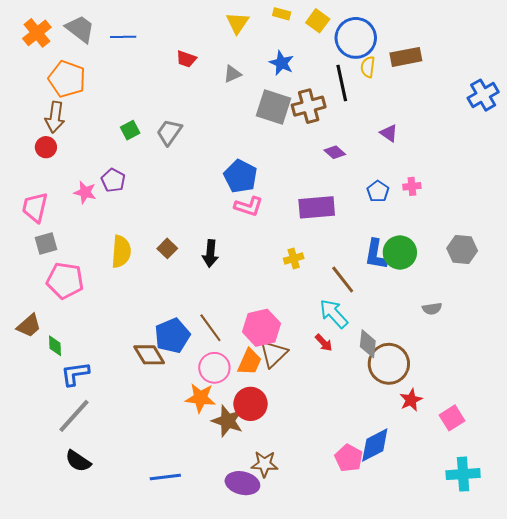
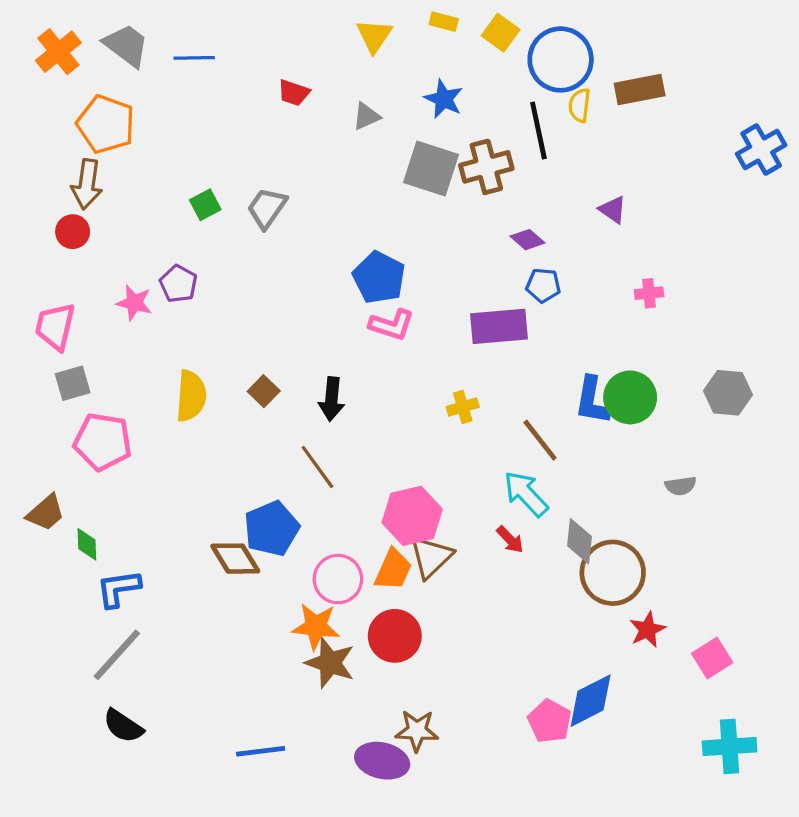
blue pentagon: (378, 191) -> (543, 285), moved, turned -30
brown line: (210, 328) -> (317, 467), moved
brown star: (227, 421) -> (330, 663), moved

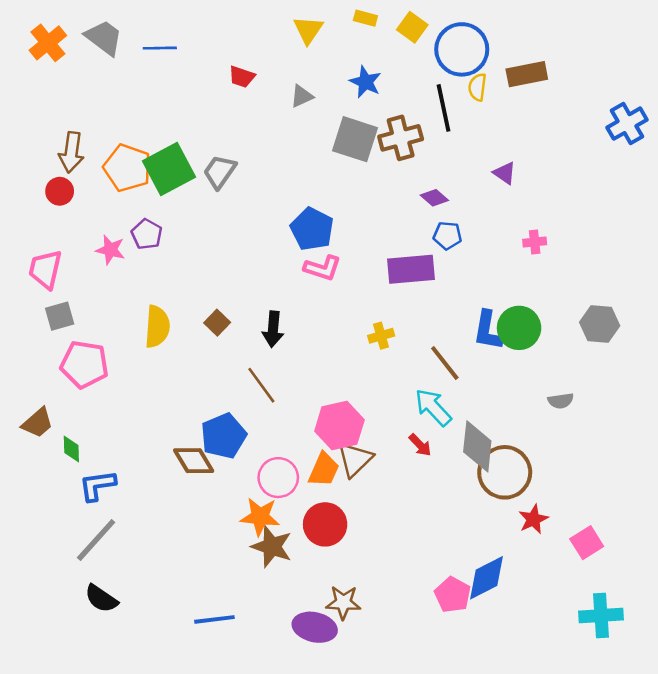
orange pentagon: (106, 124) -> (127, 168), moved
green square: (205, 205) -> (169, 169), size x2.0
gray diamond: (580, 541) -> (477, 446), size x1.4

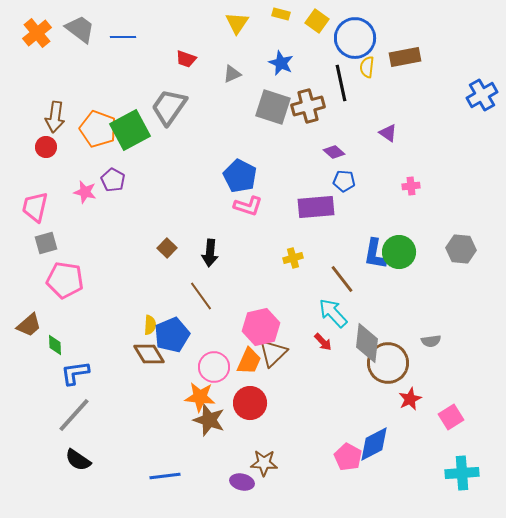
gray trapezoid: (220, 172) -> (169, 107), moved, size x1.4
yellow semicircle: (157, 327) -> (150, 325), moved, size x0.6
gray semicircle: (561, 401) -> (431, 341), moved
purple ellipse: (315, 627) -> (242, 482), size x0.7

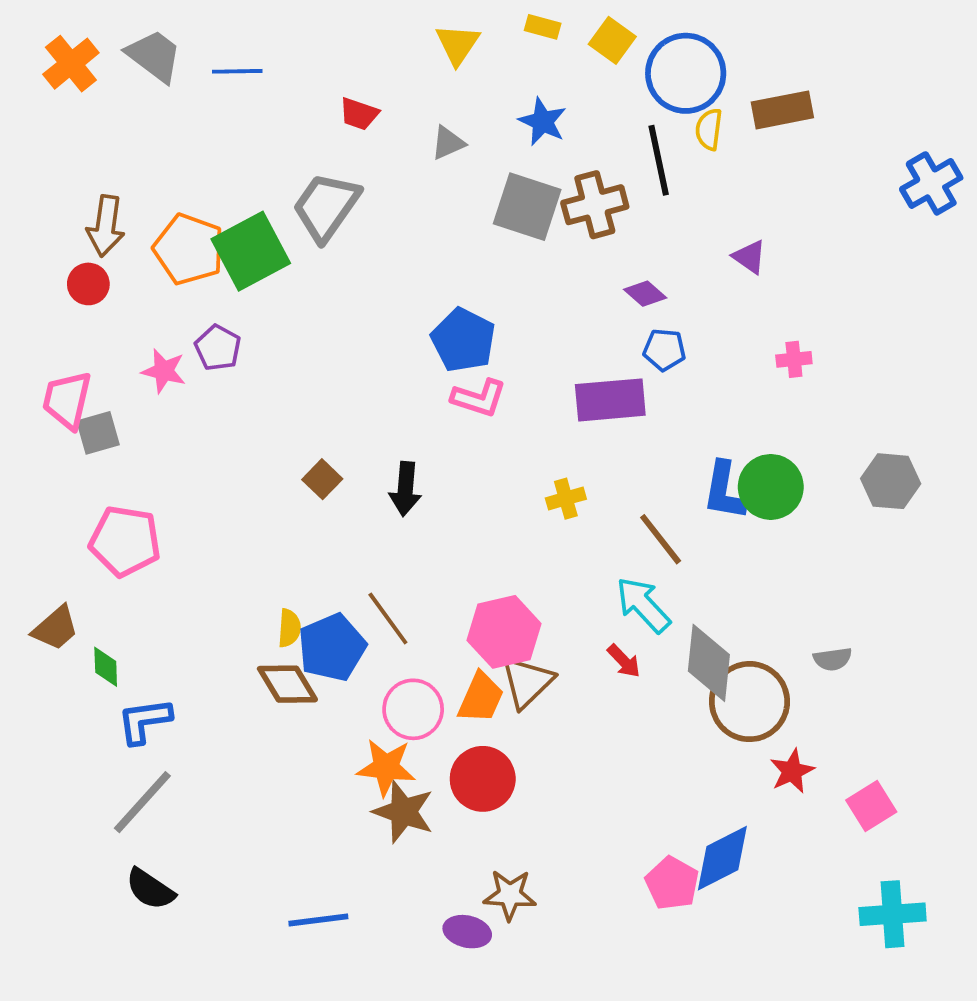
gray square: (46, 243) -> (98, 433), moved
brown line: (201, 296) -> (388, 618), moved

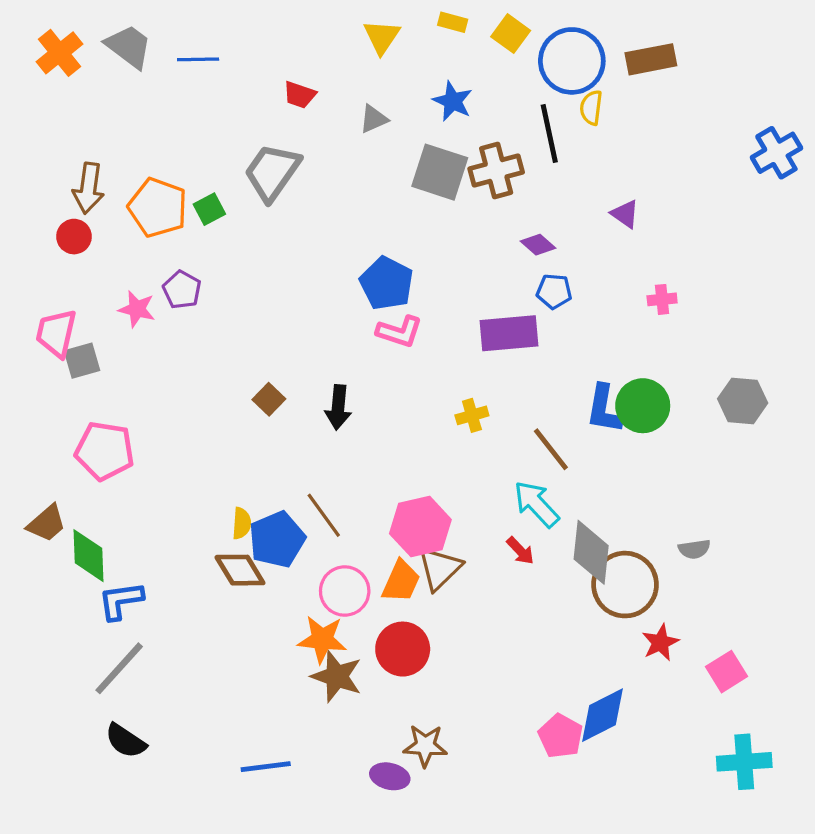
brown rectangle: (782, 110) -> (651, 59), moved
green square: (251, 251) -> (209, 209), size x0.5
green diamond: (106, 667) -> (88, 556), size x1.6

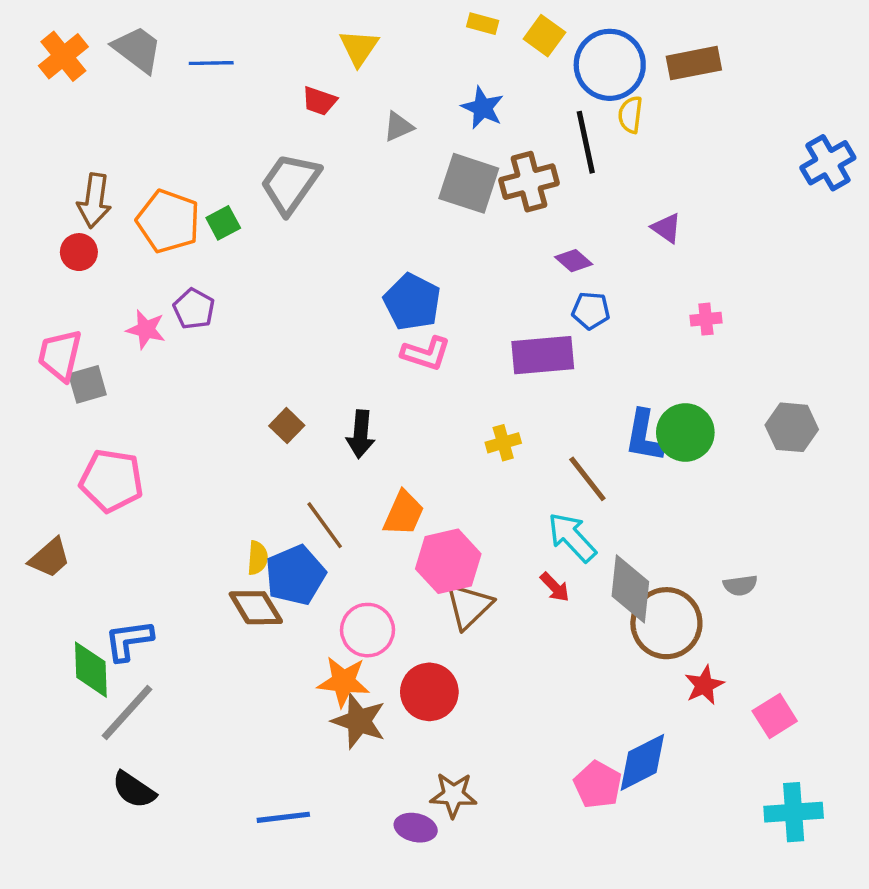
yellow triangle: (382, 37) -> (359, 48), moved
brown line: (324, 515) -> (325, 525), moved
green diamond: (88, 556) -> (91, 670), moved
orange trapezoid: (401, 581) -> (404, 513), moved

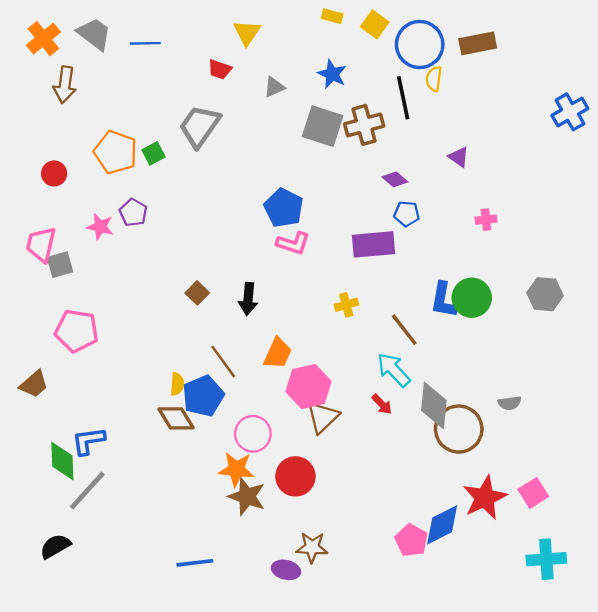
brown arrow: (94, 201) -> (65, 85), moved
red star: (704, 685) -> (485, 498), moved, size x1.6
black semicircle: (134, 790) -> (55, 546), moved, turned 116

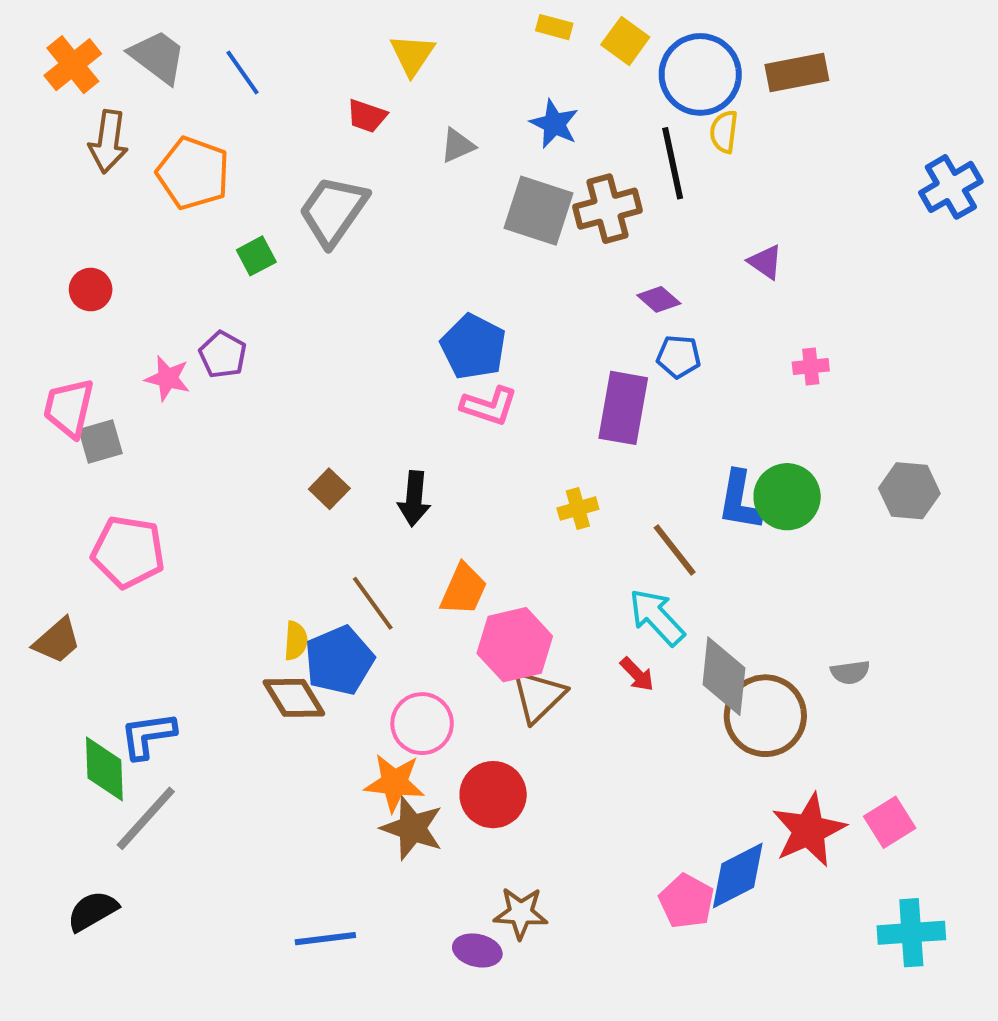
blue line: (145, 43) -> (243, 72), turned 56
orange pentagon: (116, 152) -> (193, 173), moved
purple rectangle: (374, 244) -> (623, 408), turned -75

